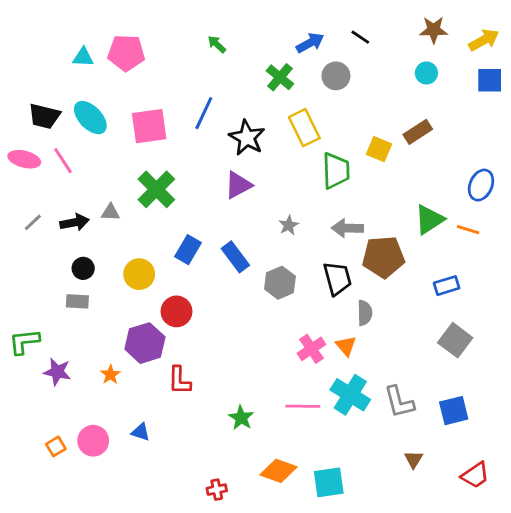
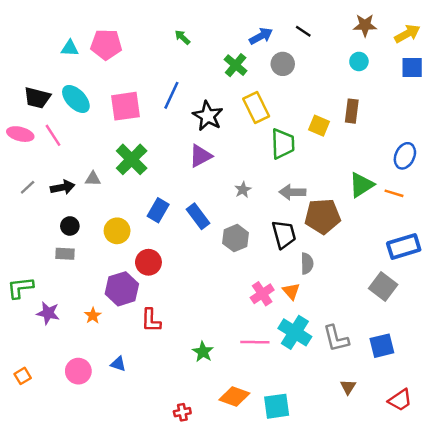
brown rectangle: (418, 132) -> (352, 111), turned -50
blue rectangle: (447, 286) -> (404, 247), moved, size x1.5
orange square: (56, 446) -> (23, 376), moved

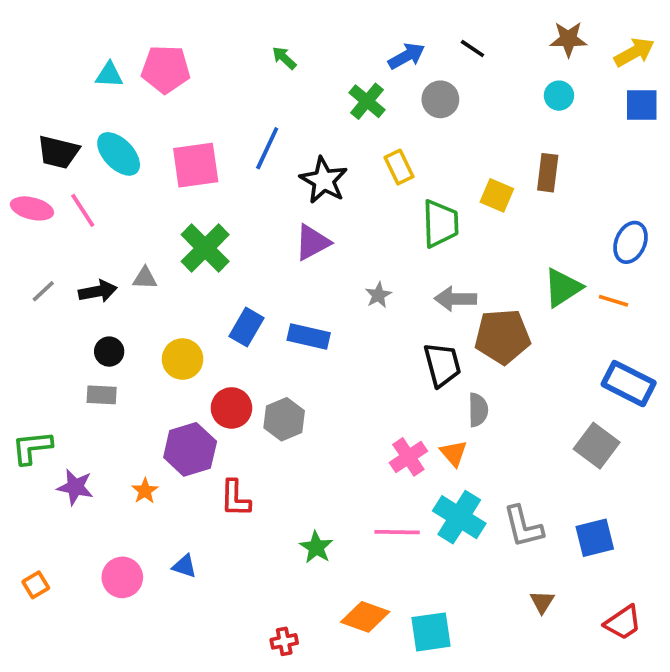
yellow rectangle: (256, 107) -> (399, 167), size x0.7
blue rectangle: (198, 216) -> (309, 336), turned -40
gray hexagon: (236, 238) -> (284, 419), moved
blue rectangle: (404, 247) -> (629, 384), turned 44

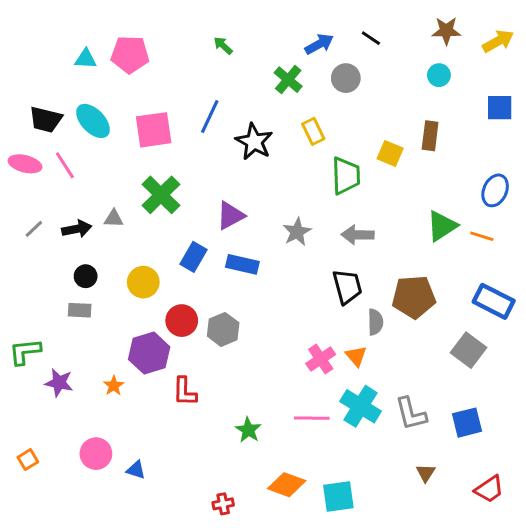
blue square: (642, 105) -> (500, 108), moved
purple triangle: (312, 242) -> (230, 216), moved
gray star: (378, 295) -> (297, 232), size x1.4
brown pentagon: (503, 336) -> (414, 297), moved
blue triangle: (184, 566) -> (136, 470), moved

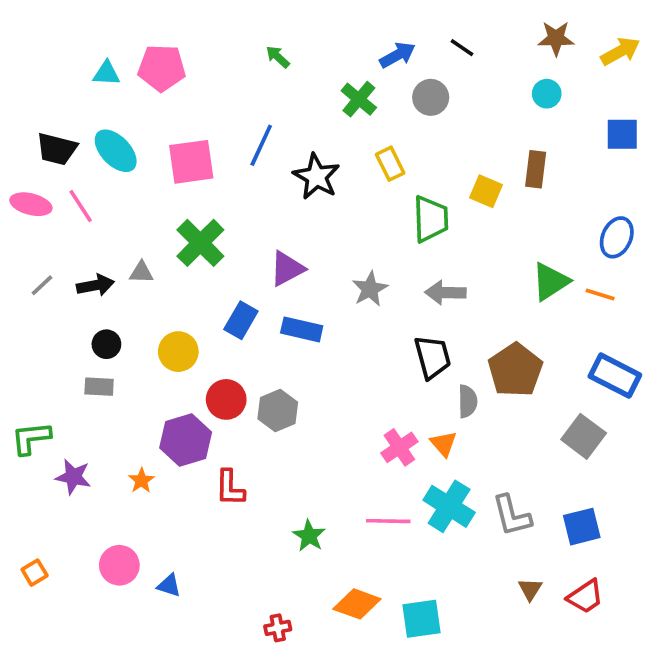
brown pentagon: (414, 297) -> (515, 370), turned -30
red trapezoid: (489, 489) -> (585, 597), moved

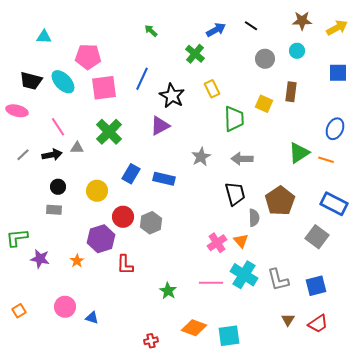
pink pentagon: (162, 68) -> (88, 57), moved
cyan triangle: (106, 73) -> (44, 37), moved
gray circle: (431, 97) -> (265, 59), moved
pink line: (81, 206) -> (58, 127), moved
purple triangle: (287, 269) -> (160, 126), moved

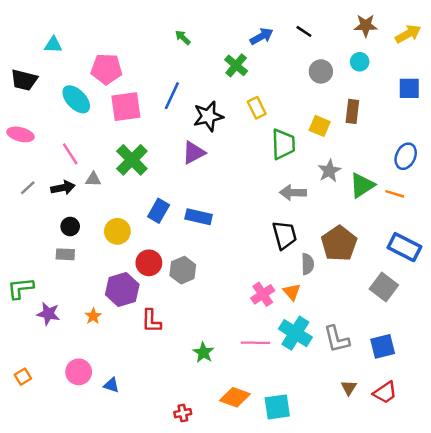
black trapezoid: (31, 81) -> (24, 80), moved
black star: (172, 96) -> (208, 116), turned 30
gray star: (201, 157) -> (329, 171), moved

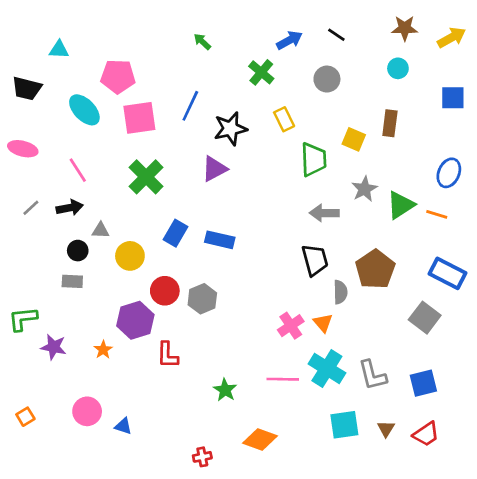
gray circle: (321, 71) -> (327, 79), moved
gray triangle: (93, 179) -> (100, 230), moved
cyan square: (277, 407) -> (344, 425), moved

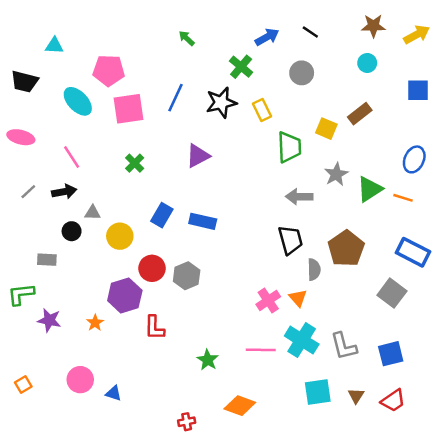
brown rectangle: (390, 123) -> (360, 114), turned 45
black star: (230, 129) -> (221, 103), moved
green cross: (146, 177) -> (135, 163), size x0.6
gray rectangle: (72, 281) -> (47, 260), moved

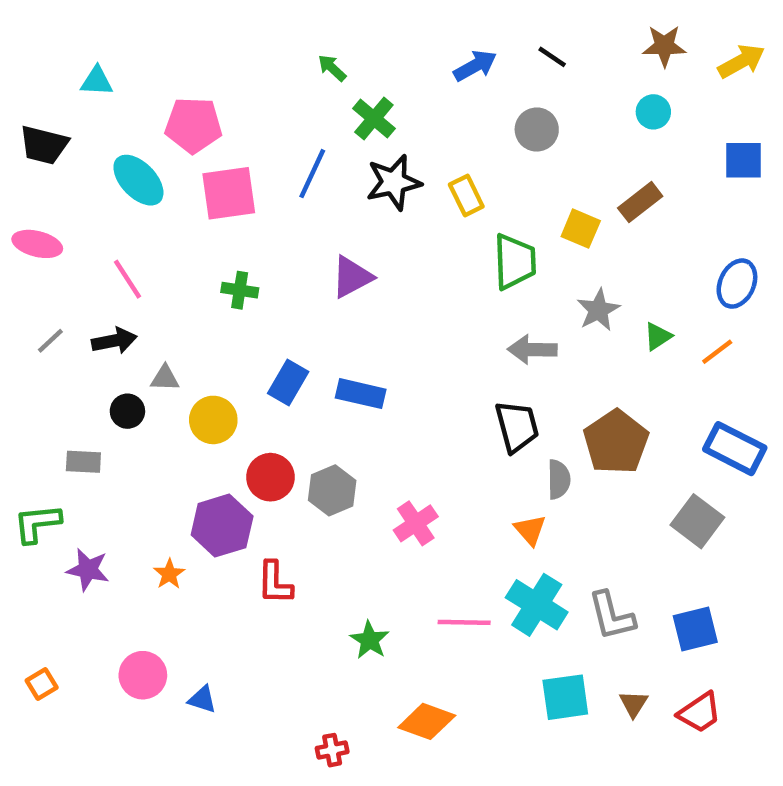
green cross: (241, 67) -> (374, 119), moved
green cross: (135, 163) -> (240, 290), turned -36
green triangle: (370, 189) -> (658, 336), size x0.6
orange line: (403, 198) -> (717, 352), turned -54
pink cross: (268, 300) -> (416, 523), moved

